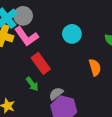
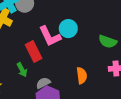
pink L-shape: (26, 36) -> (50, 36), moved
orange semicircle: (95, 67) -> (82, 76), moved

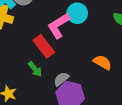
pink L-shape: (50, 36) -> (59, 26), turned 95
orange semicircle: (82, 76) -> (102, 62), turned -42

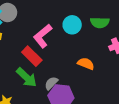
cyan circle: (77, 13) -> (72, 25), moved
green arrow: (35, 69) -> (27, 77), size x1.5

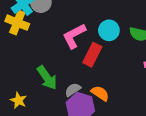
red rectangle: (32, 56) -> (92, 55), moved, turned 60
orange semicircle: (86, 64) -> (100, 93), moved

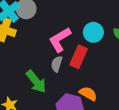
gray semicircle: (73, 90) -> (57, 64), moved, turned -35

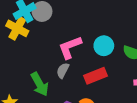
red rectangle: (79, 57) -> (96, 76), moved, turned 35

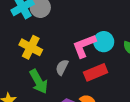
yellow cross: (17, 28) -> (31, 47), moved
pink L-shape: (70, 47) -> (84, 46), moved

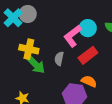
green arrow: (39, 82) -> (36, 64), moved

